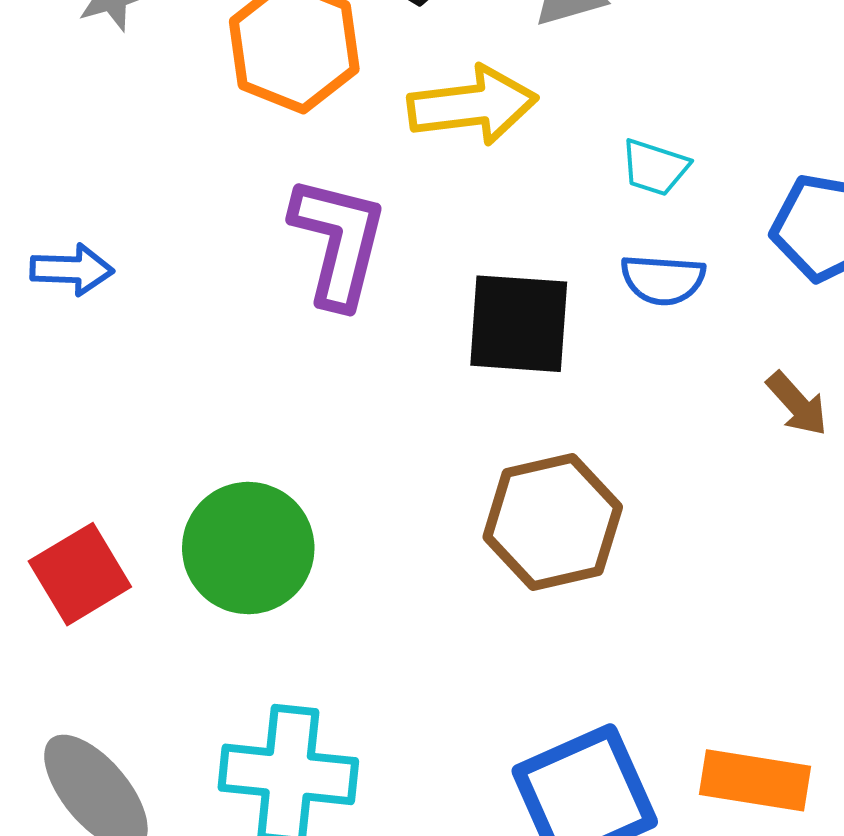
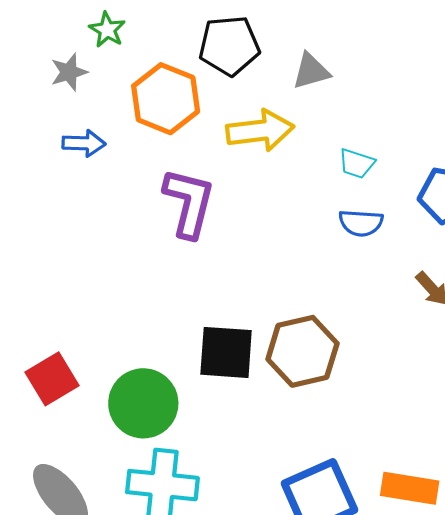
blue arrow: (72, 270) -> (84, 143), moved
black square: (519, 324) -> (226, 352), moved
green circle: (248, 548) -> (143, 403), moved

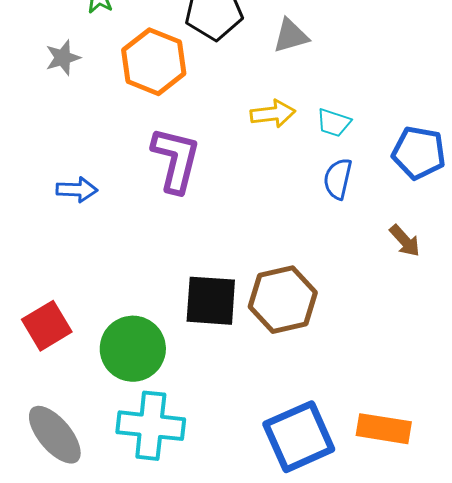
gray star: (69, 72) -> (63, 58), moved
yellow arrow: (260, 131) -> (273, 114), moved, size x0.7
blue arrow: (84, 143) -> (77, 190), moved
blue semicircle: (361, 223) -> (338, 179), turned 99

